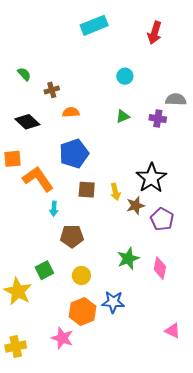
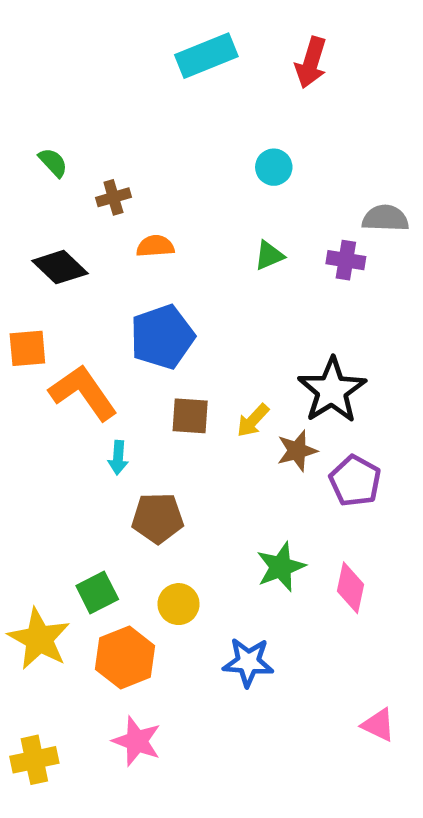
red arrow: (155, 33) -> (311, 63), moved
yellow arrow: (115, 192) -> (253, 420), turned 56
orange hexagon: (83, 312) -> (125, 658), moved

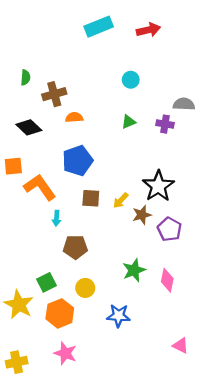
red arrow: (311, 63) -> (148, 30), turned -120
green semicircle: (53, 162) -> (25, 78), turned 48
brown cross: (113, 197) -> (54, 94), size x1.5

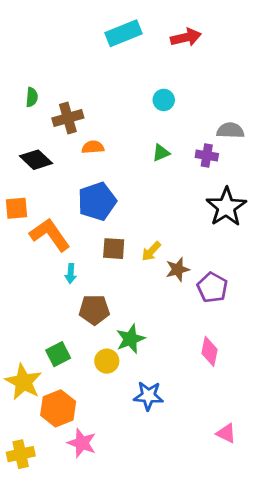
black star: (158, 186) -> (226, 207), moved
green star: (134, 270) -> (130, 339), moved
orange hexagon: (60, 313) -> (58, 408), moved

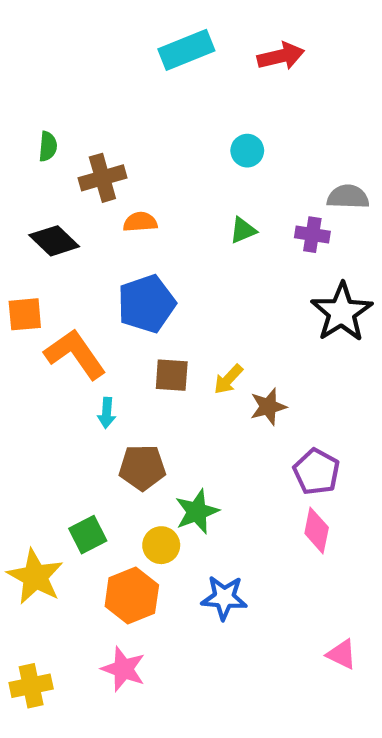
purple pentagon: (212, 287) -> (317, 472), moved
orange hexagon: (58, 408) -> (132, 596), moved

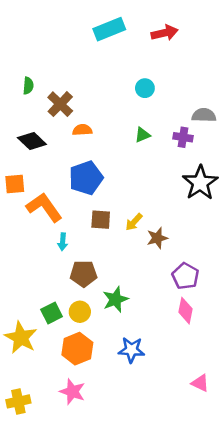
brown cross: (102, 178) -> (60, 104), turned -30
yellow circle: (161, 545) -> (80, 312), moved

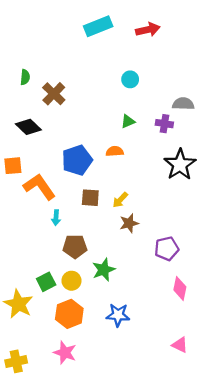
orange semicircle: (82, 130) -> (115, 151), moved
brown star: (157, 238) -> (129, 223), moved
purple pentagon: (185, 276) -> (167, 249), turned 30
pink diamond: (185, 311) -> (180, 288), moved

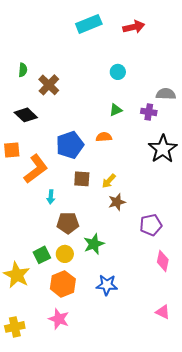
orange L-shape: (39, 187) -> (36, 169), turned 88

